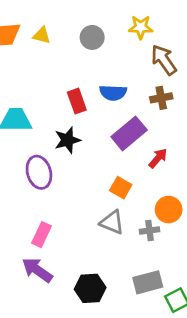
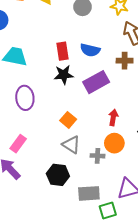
black star: (67, 140) -> (64, 75), moved
red arrow: (158, 158) -> (113, 117), moved, turned -42
orange square: (121, 188) -> (68, 120), moved
black hexagon: (90, 288) -> (58, 175), moved

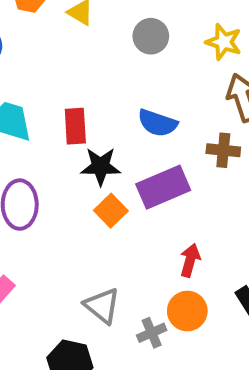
red rectangle: (62, 51) -> (75, 126), moved
orange square: (68, 120) -> (111, 211), moved
gray cross: (98, 156) -> (152, 333), turned -32

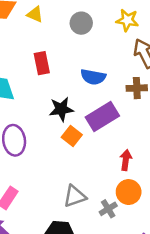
red rectangle: (75, 126) -> (42, 63), moved
gray triangle: (102, 306) -> (75, 196), turned -50

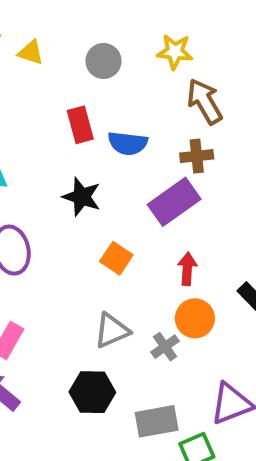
red rectangle: (42, 63) -> (80, 125), moved
black star: (61, 109) -> (82, 197), turned 30
purple rectangle: (102, 117) -> (174, 202), moved
orange square: (72, 136) -> (116, 258), moved

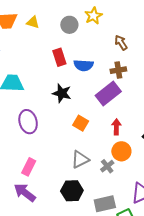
yellow star: (175, 52) -> (93, 16), moved, turned -30
brown arrow: (205, 101) -> (121, 43), size x0.7

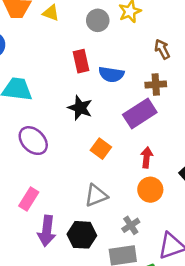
purple ellipse: (28, 122) -> (33, 141), turned -35
gray cross: (107, 166) -> (131, 225), moved
purple arrow: (25, 193) -> (47, 231), moved, turned -125

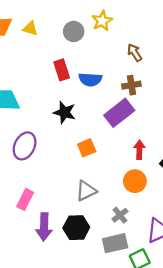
purple ellipse: (33, 141) -> (25, 146), turned 76
orange square: (101, 149) -> (87, 148), turned 36
red arrow: (147, 157) -> (139, 150), moved

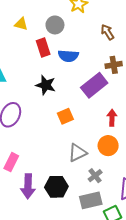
yellow triangle: (30, 28) -> (21, 24), moved
gray circle: (74, 31) -> (55, 25), moved
brown cross: (131, 85) -> (114, 65), moved
gray triangle: (86, 191) -> (77, 153), moved

